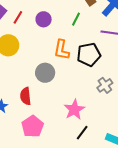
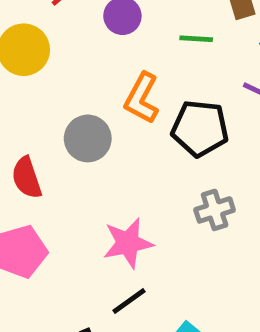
green line: (76, 19) -> (196, 39), turned 48
red semicircle: (26, 96) -> (27, 178), turned -30

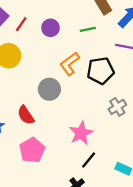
orange L-shape: (142, 98) -> (70, 64), turned 40

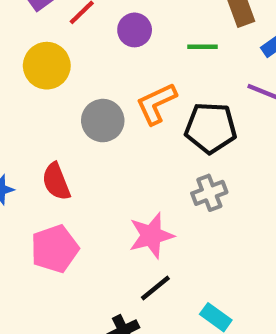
gray circle: (49, 89) -> (103, 121), moved
gray cross: (117, 107) -> (209, 193), moved

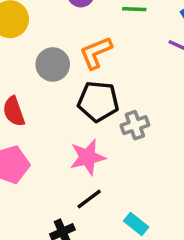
black pentagon: (211, 128) -> (98, 101), moved

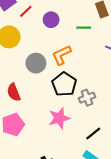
black pentagon: (98, 101) -> (64, 84), turned 30
black line: (89, 199) -> (93, 134), moved

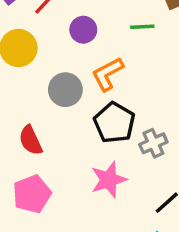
purple circle: (51, 20) -> (83, 30), moved

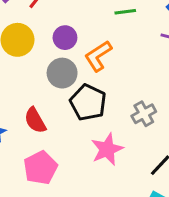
purple circle: (83, 30) -> (65, 38), moved
black pentagon: (114, 123) -> (88, 103), moved

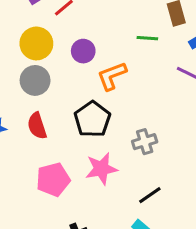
gray circle: (62, 73) -> (35, 80), moved
pink pentagon: (40, 168) -> (53, 180), moved

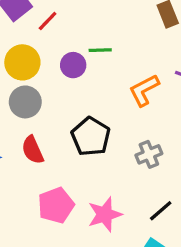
green line: (147, 38) -> (100, 50), moved
orange L-shape: (112, 76) -> (144, 90), moved
pink star: (101, 169) -> (105, 214), moved

